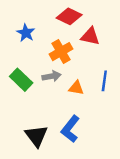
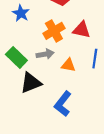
red triangle: (90, 36) -> (82, 30), moved
black triangle: (36, 136) -> (31, 83), moved, turned 45

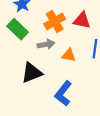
green rectangle: (16, 57) -> (18, 29), moved

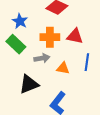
orange cross: (55, 21) -> (50, 37), turned 30

